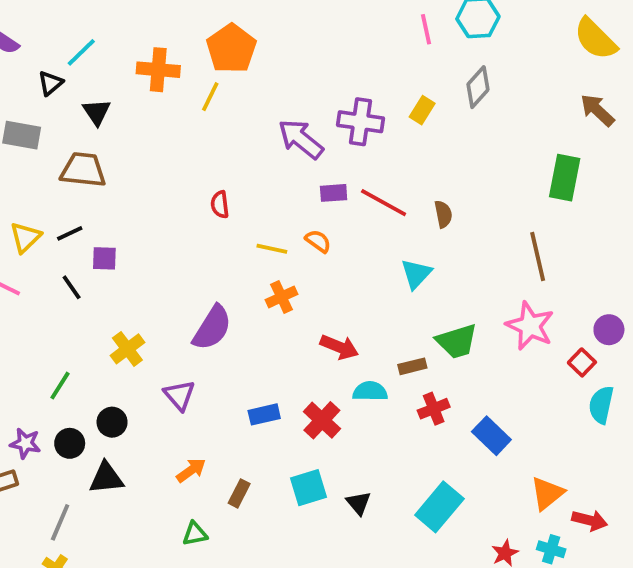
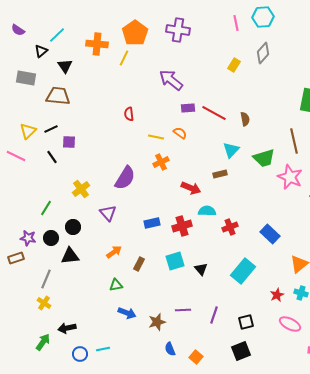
purple cross: (360, 122) -> (178, 30), moved
green trapezoid: (457, 341) -> (264, 158), moved
brown rectangle: (412, 366) -> (220, 174), moved
red cross: (434, 409) -> (230, 227), moved
red cross: (322, 420) -> (182, 226), turned 30

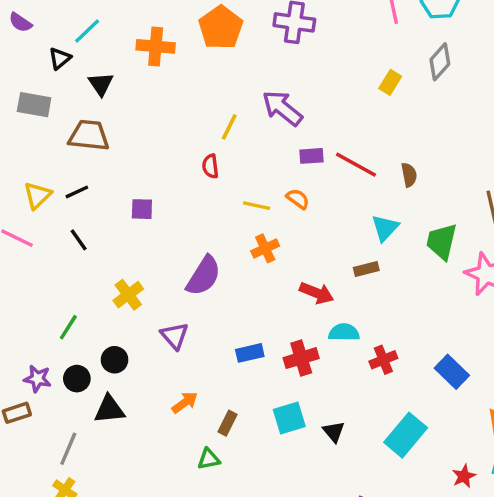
yellow line: (124, 58) -> (229, 127), moved
purple square: (69, 142) -> (142, 209), moved
green trapezoid: (264, 158) -> (442, 242), turned 120
green triangle: (116, 285) -> (209, 459), moved

